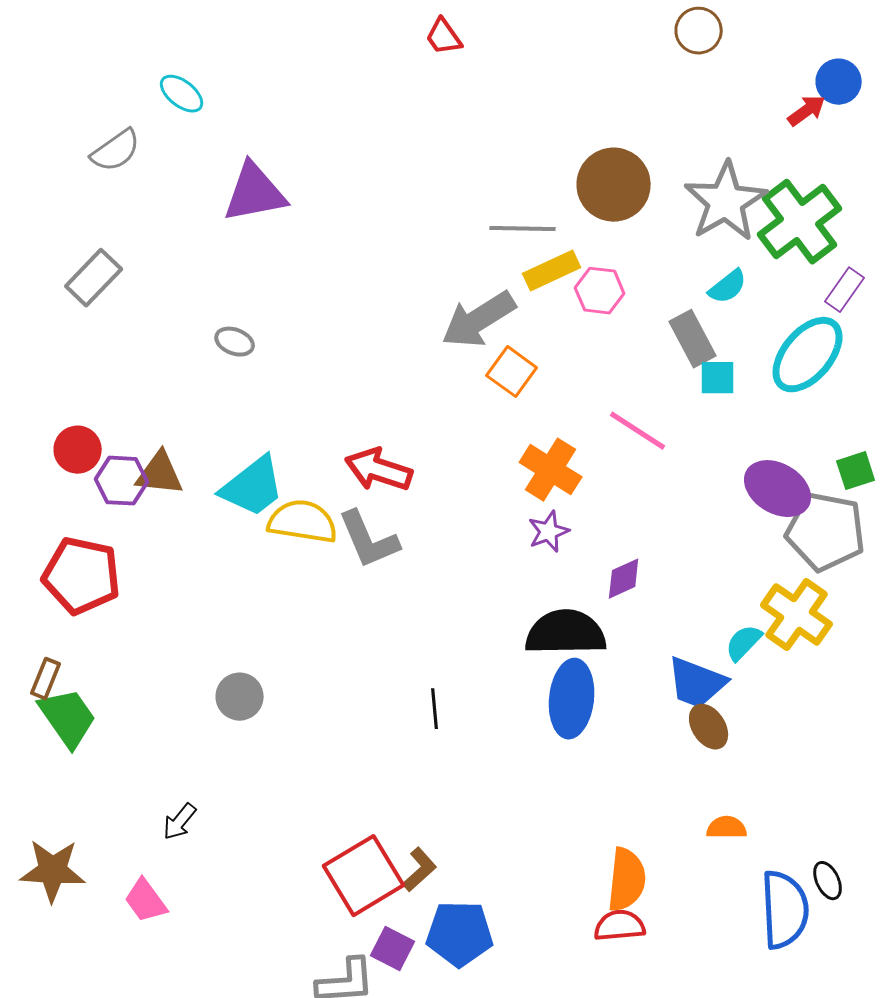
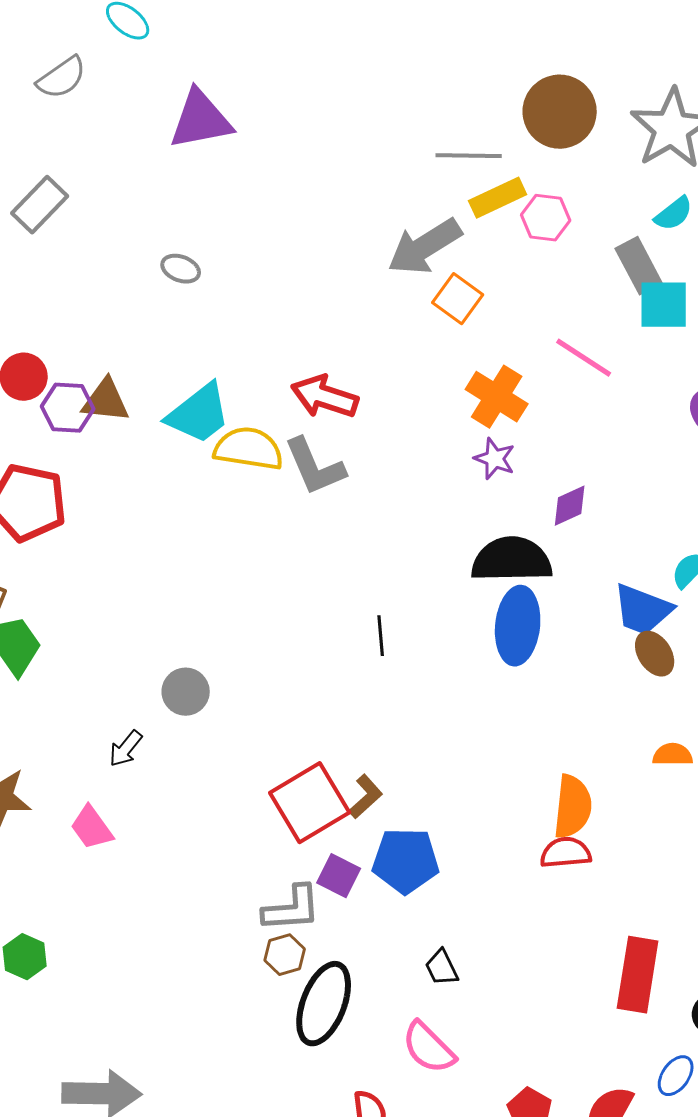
cyan square: (718, 378) -> (664, 305), size x1.4
purple star: (549, 532) -> (495, 459), turned -30
gray circle: (240, 697) -> (186, 692), moved

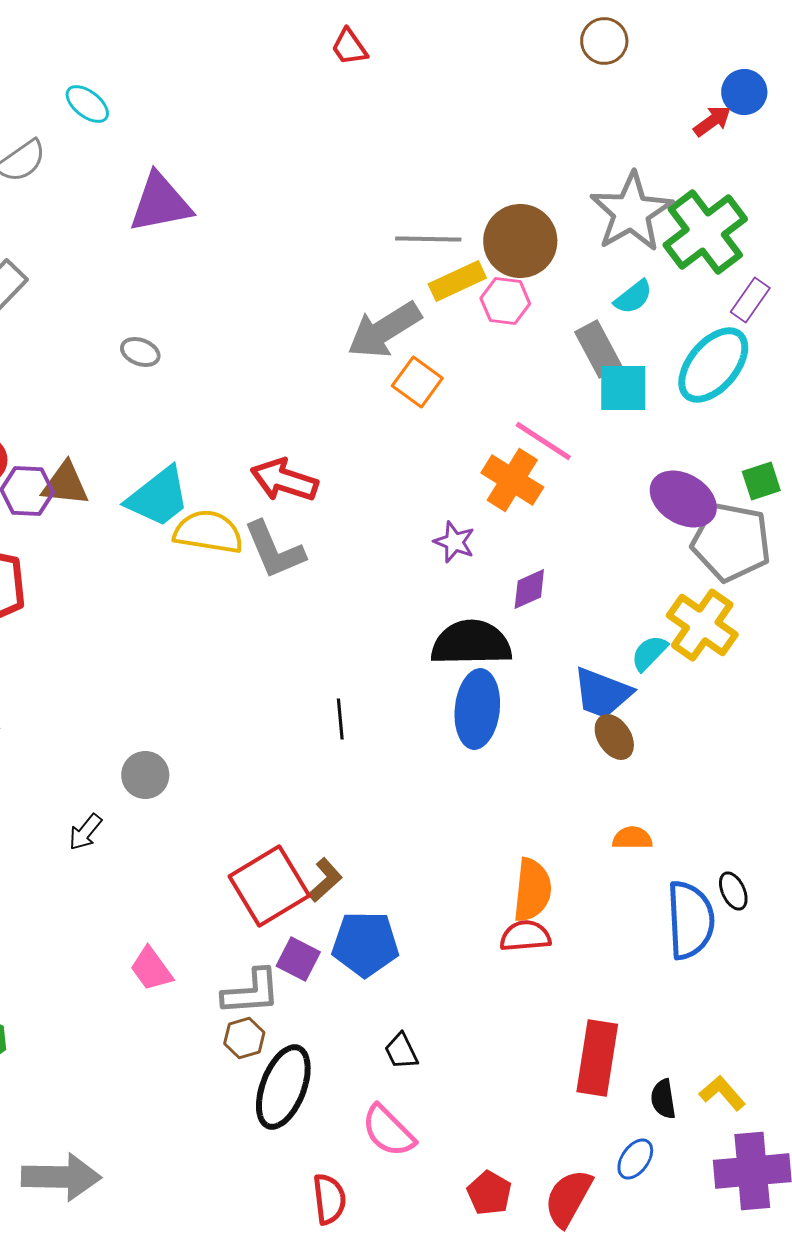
brown circle: (560, 112) -> (520, 241), moved
orange cross: (497, 397) -> (512, 480), moved
pink trapezoid: (92, 828) -> (151, 969), moved

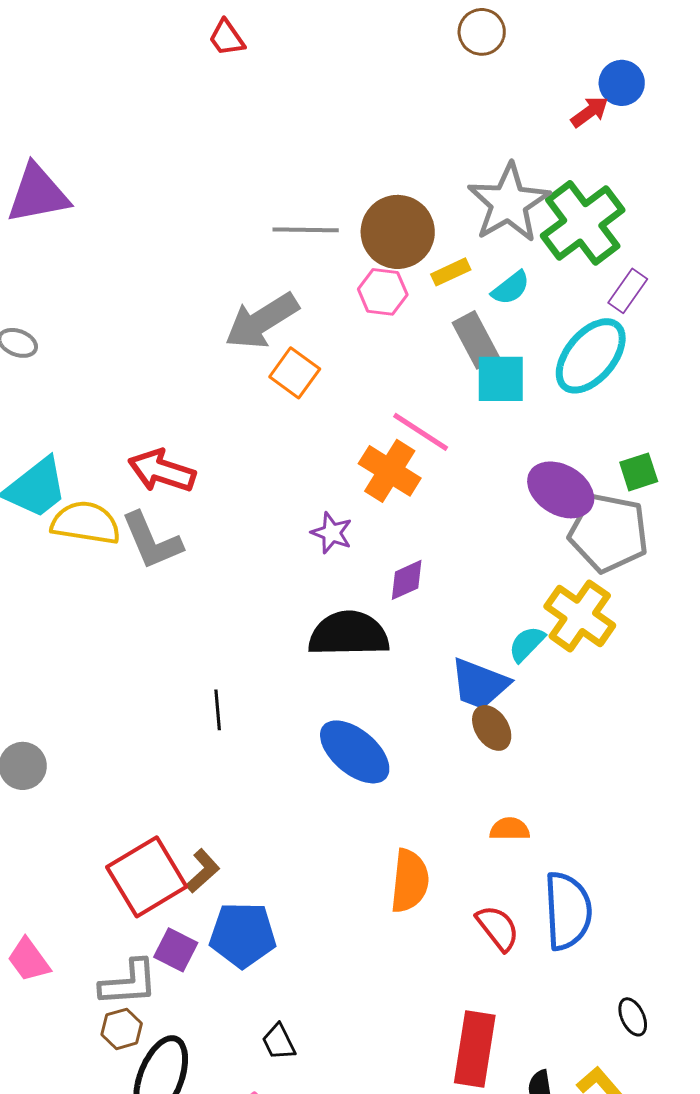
yellow rectangle: (457, 281) -> (451, 272), moved, size x0.7
blue ellipse: (477, 709) -> (355, 752), moved, turned -56
black ellipse: (733, 891) -> (633, 1017), moved
red semicircle: (525, 936) -> (498, 928), moved, turned 57

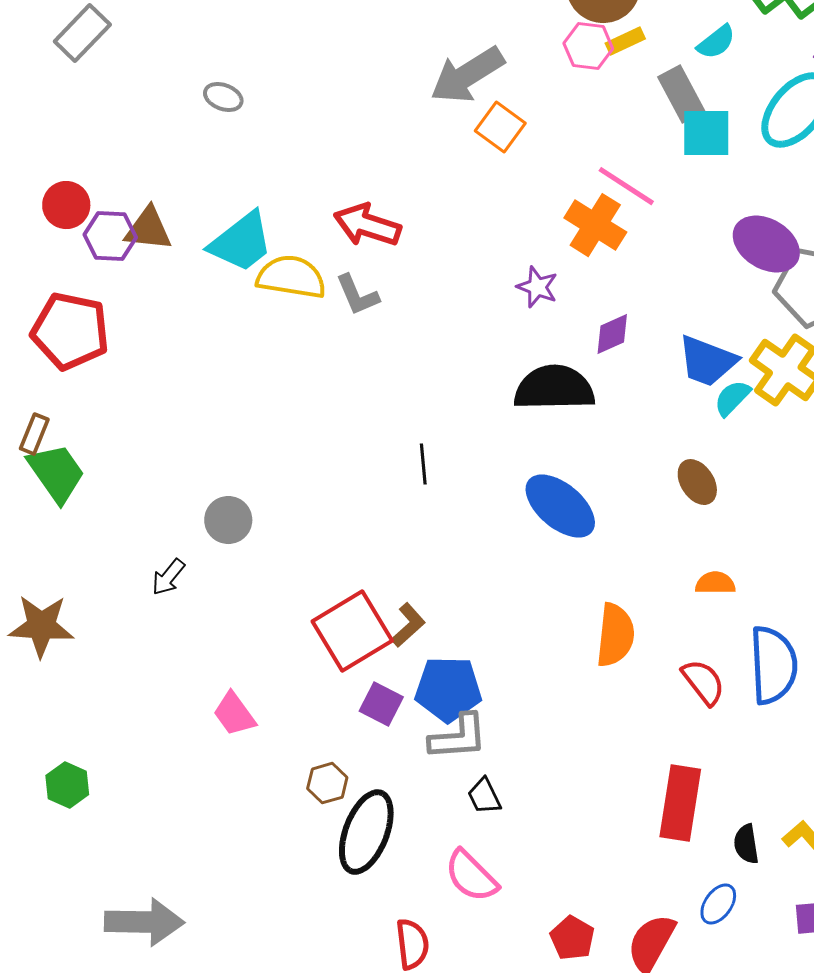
yellow rectangle: (451, 272) -> (625, 41), moved
gray L-shape: (152, 541) -> (357, 295), size x0.7
blue trapezoid: (480, 684) -> (707, 361), moved
gray L-shape: (129, 983) -> (458, 737), moved

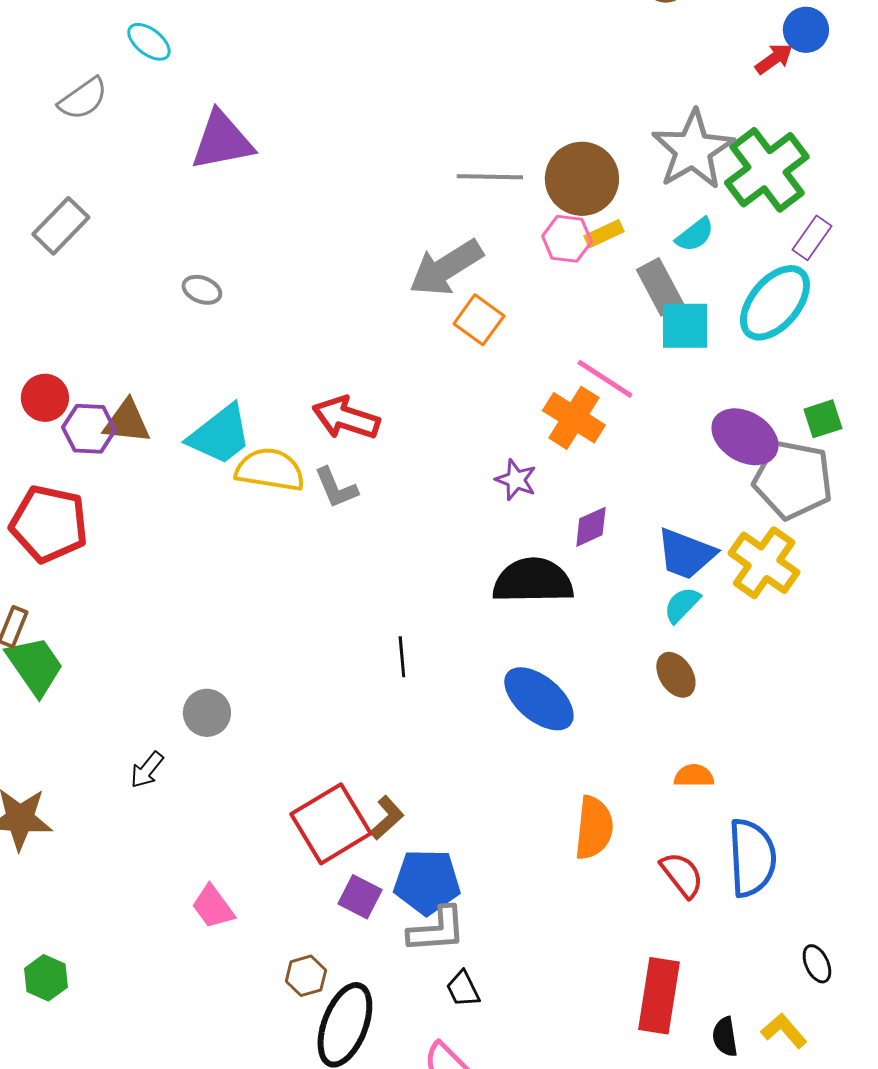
cyan semicircle: (732, 398) -> (682, 605), moved

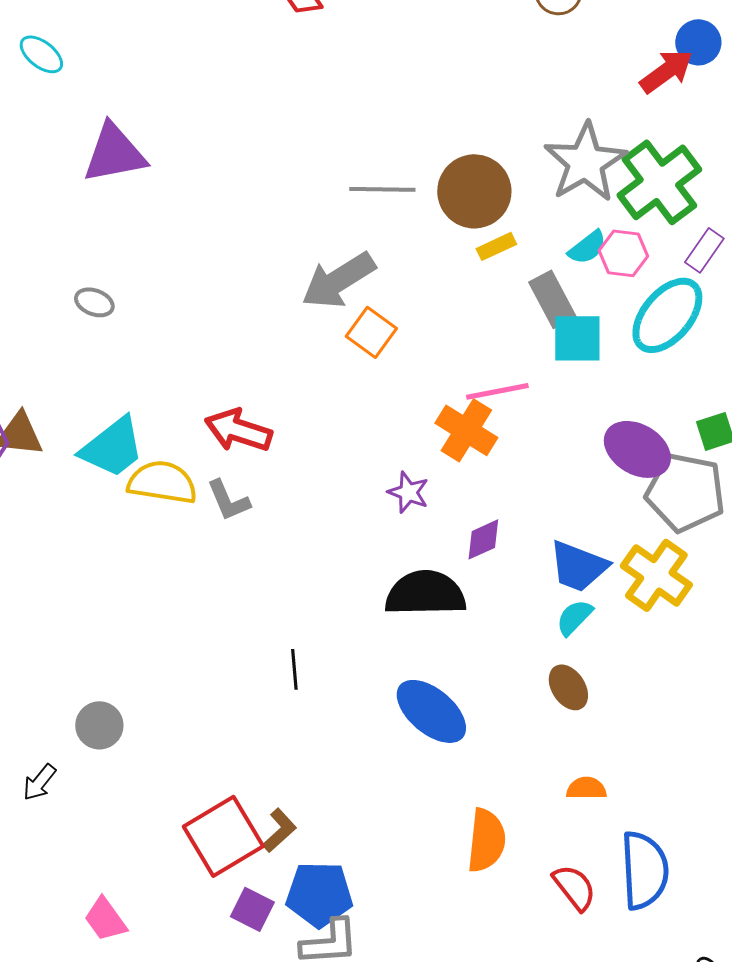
red arrow: (774, 59) -> (666, 71), size x1.4
pink hexagon: (567, 239) -> (623, 253), moved
pink line: (605, 379) -> (497, 391), turned -44

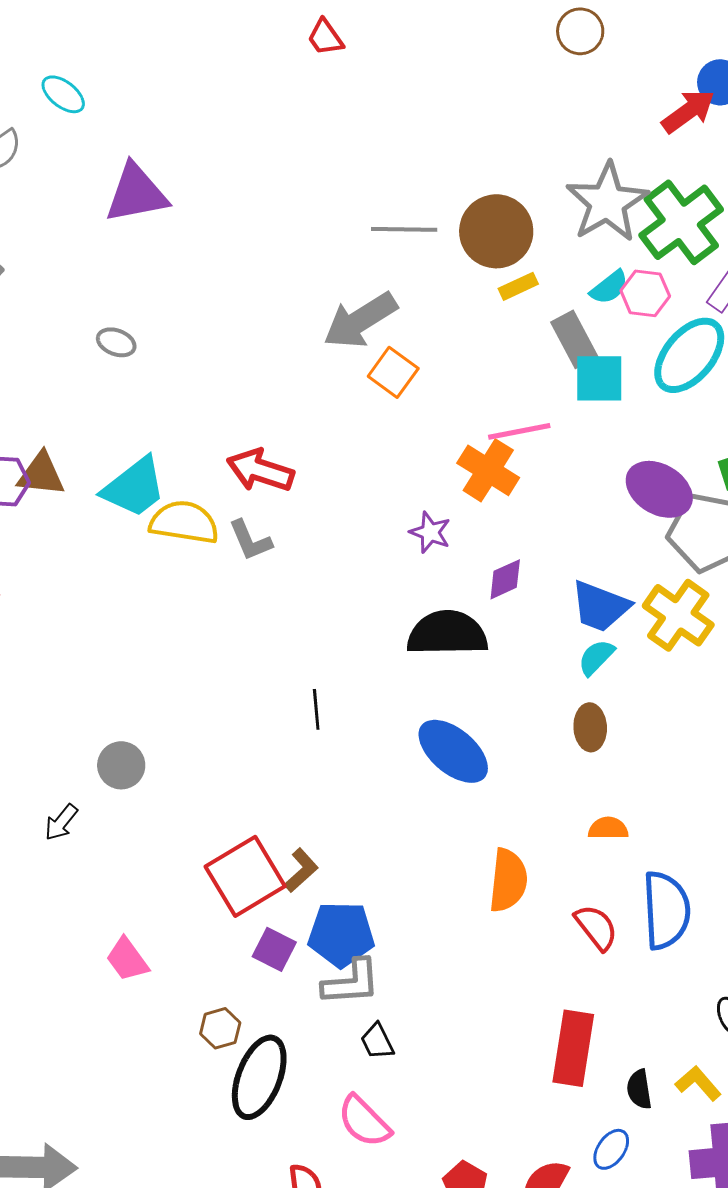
brown ellipse: (568, 687) -> (590, 727), turned 30

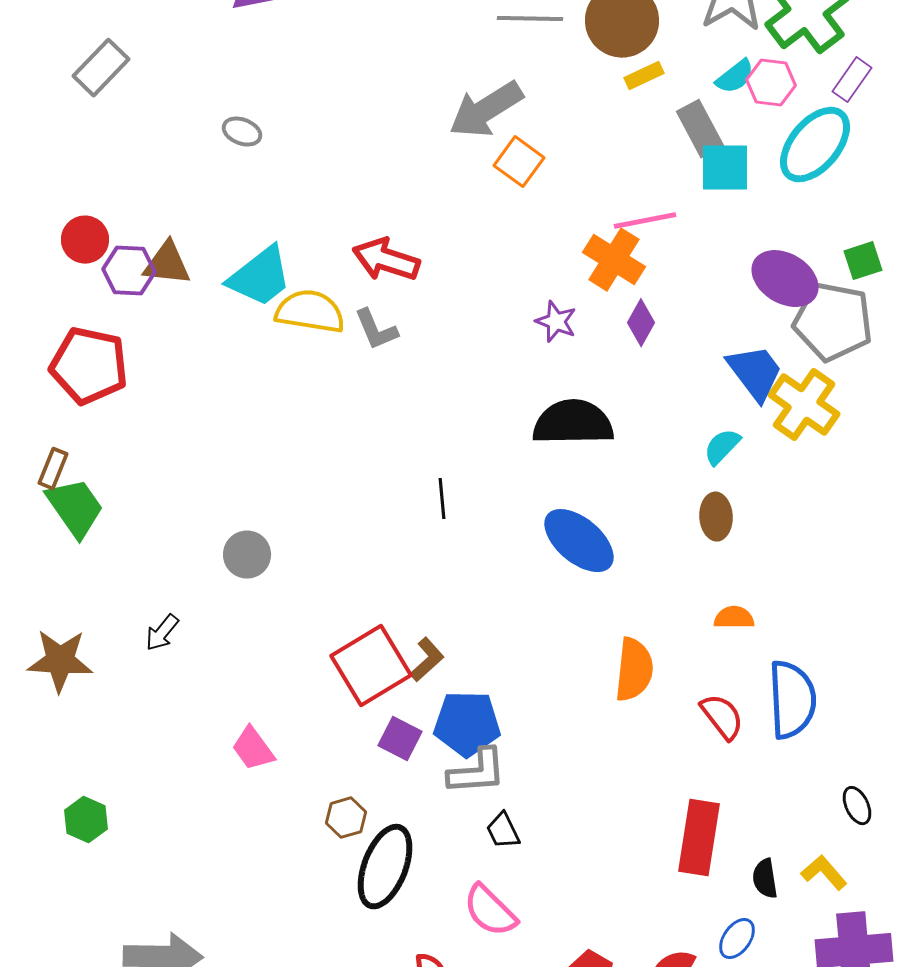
purple diamond: (505, 579) -> (641, 323), moved, turned -36
blue trapezoid: (600, 606) -> (755, 373), moved, turned -148
black arrow: (61, 822) -> (162, 633), moved

